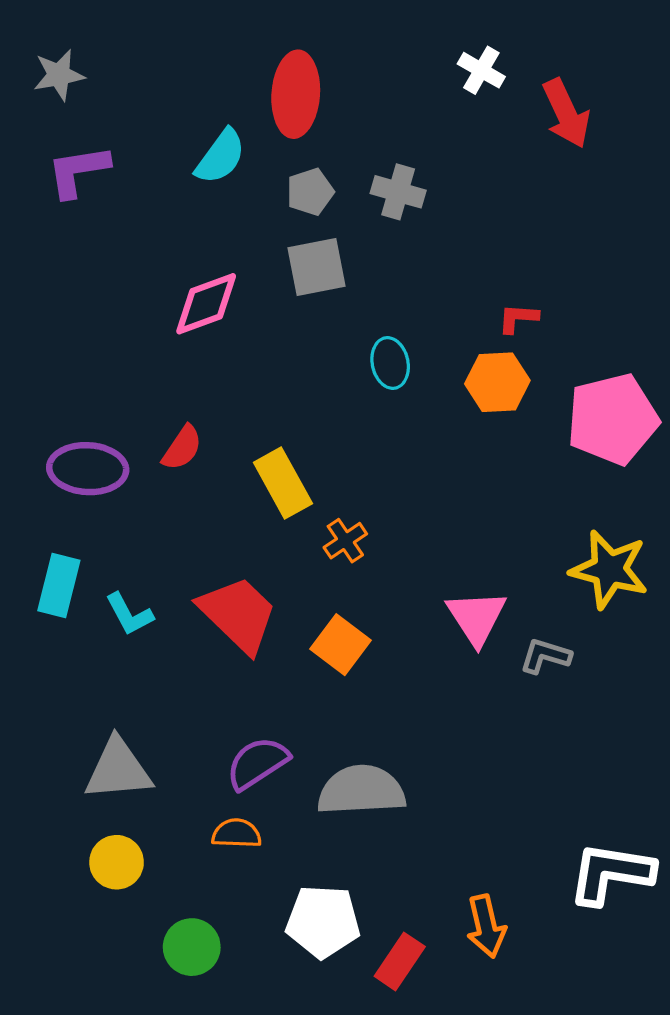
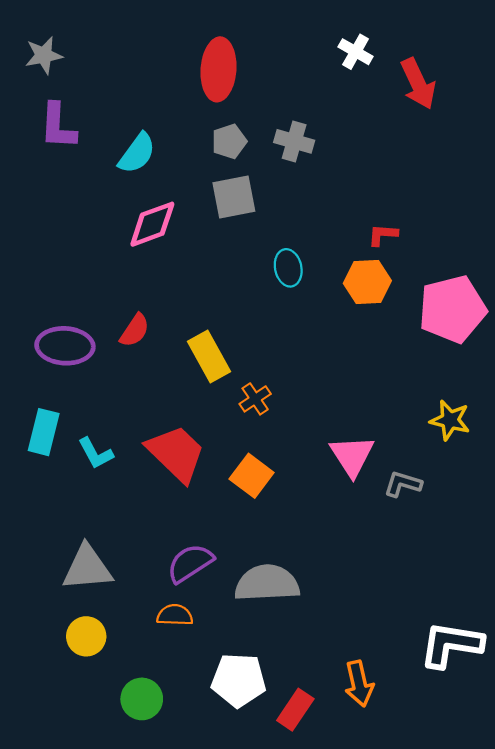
cyan semicircle: (221, 157) -> (137, 153), moved
purple L-shape: (78, 171) -> (58, 126), turned -78
yellow star: (609, 569) -> (450, 420), size x0.7

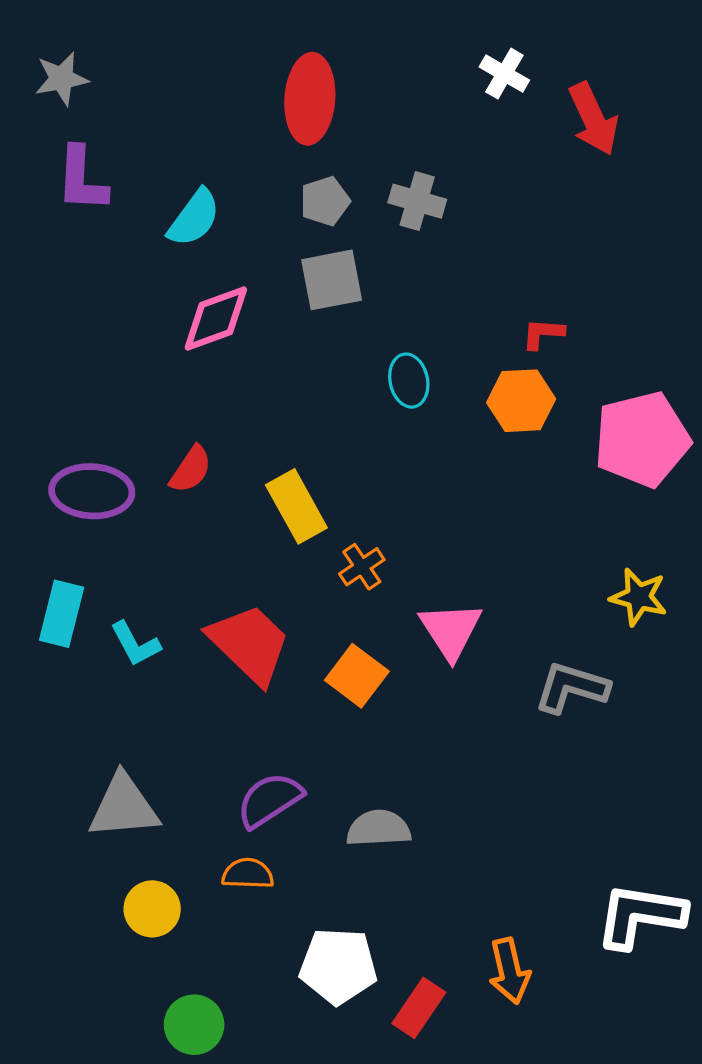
pink triangle: (352, 456) -> (451, 630), moved
gray L-shape: (403, 484) -> (571, 687), size x1.4
gray semicircle: (267, 583) -> (379, 828), size x0.7
yellow circle: (86, 636) -> (152, 909), moved
green circle: (142, 699) -> (194, 1025), moved

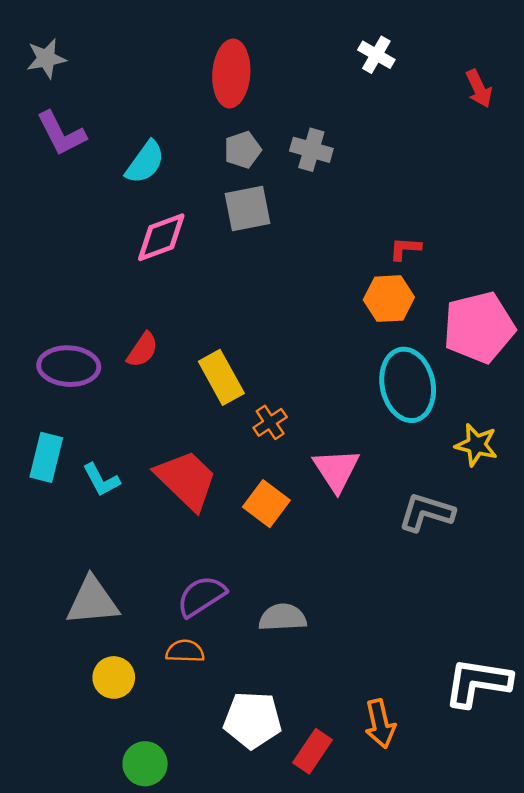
red arrow: (593, 119) -> (479, 89), moved, size x0.7
purple L-shape: (82, 179) -> (61, 134), turned -30
cyan ellipse: (409, 381) -> (408, 385), moved, size x1.8

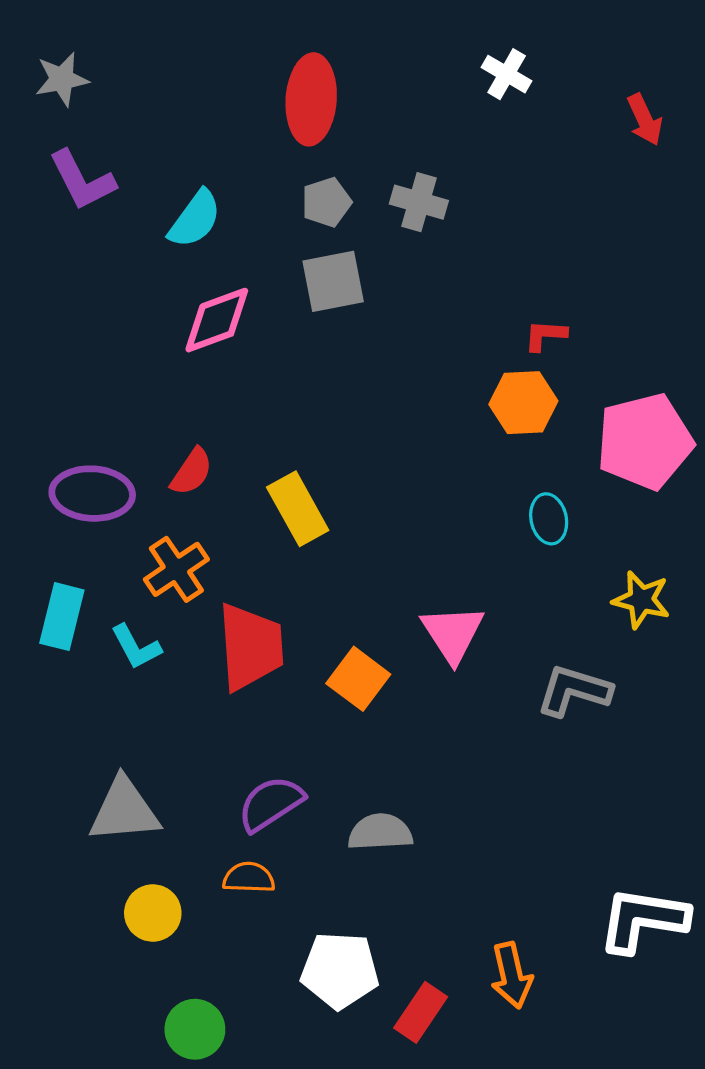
cyan ellipse: (408, 385) -> (549, 519), size x0.5
orange cross: (270, 422) -> (176, 569), moved, size x1.4
red trapezoid: (186, 480) -> (251, 647), turned 42

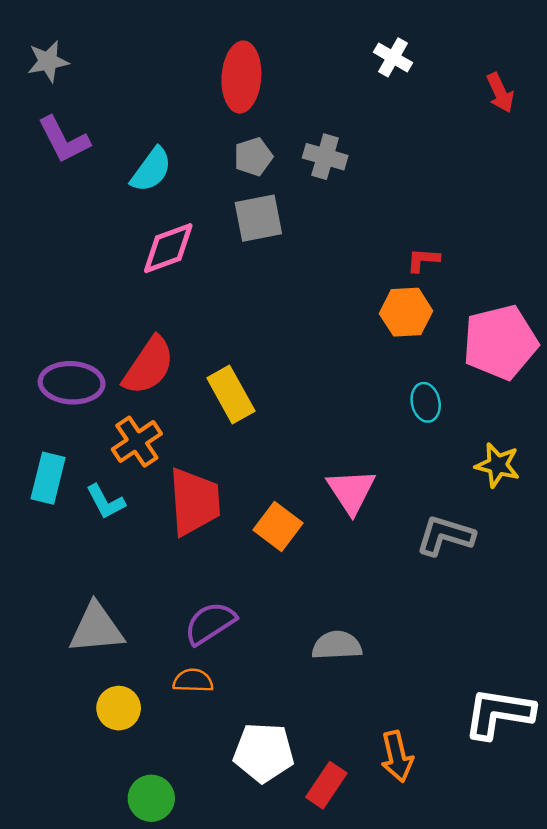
red semicircle: (192, 472) -> (149, 366), size x1.6
gray semicircle: (380, 832) -> (337, 645), moved

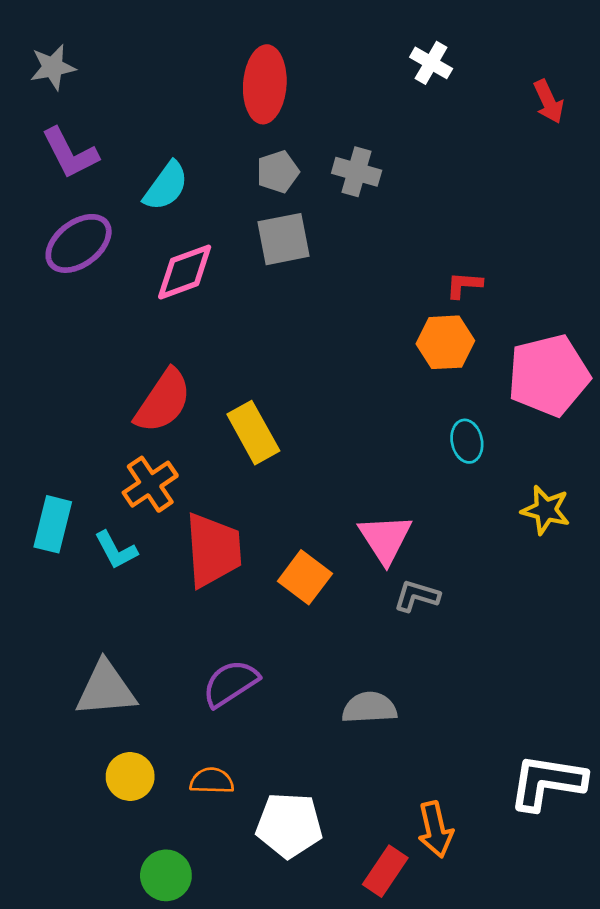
purple ellipse: (72, 383) -> (79, 243), moved, turned -40
gray L-shape: (445, 536) -> (417, 596), moved, size x0.7
orange semicircle: (193, 681) -> (212, 781), moved
red rectangle: (326, 785) -> (385, 871), moved

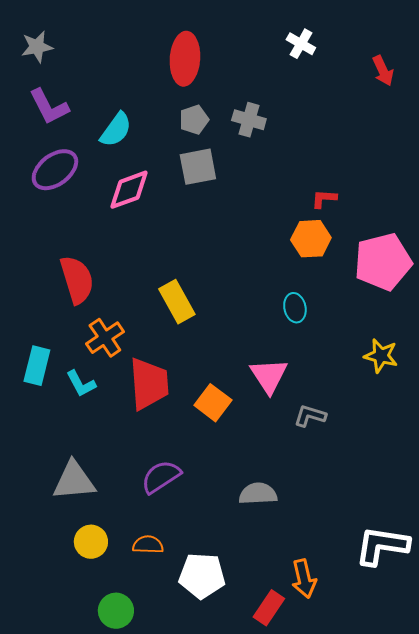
red semicircle: (163, 401) -> (77, 280), moved, turned -51
cyan ellipse: (467, 441) -> (295, 308), moved
gray L-shape: (417, 596) -> (310, 416), moved

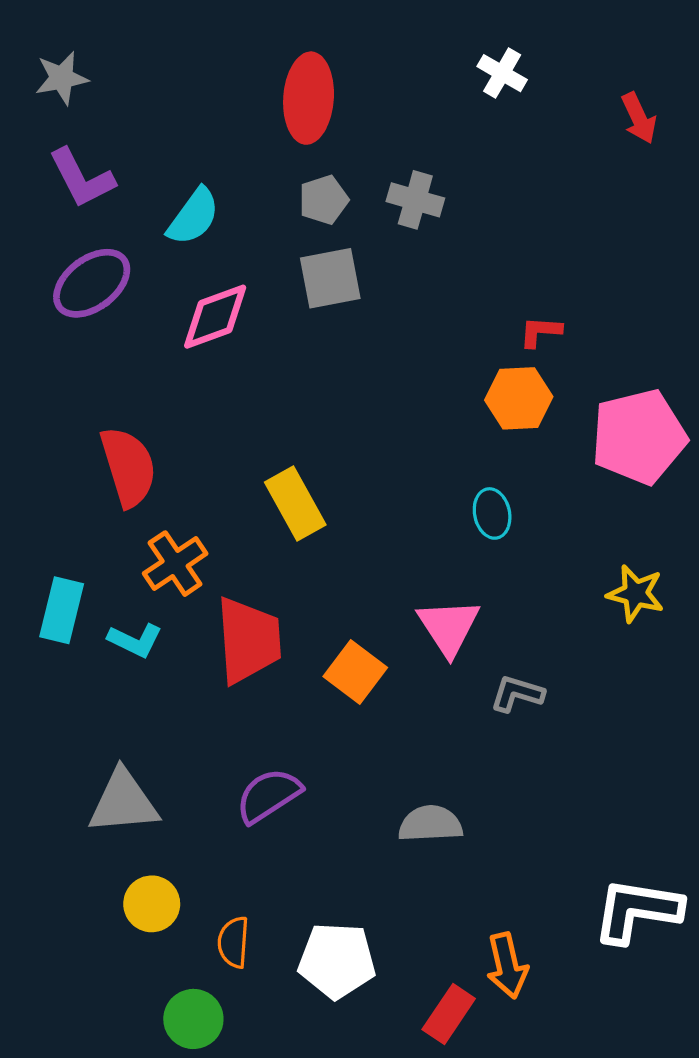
cyan L-shape: (81, 384) -> (135, 640), turned -36
orange semicircle: (148, 545) -> (233, 942), moved, turned -88

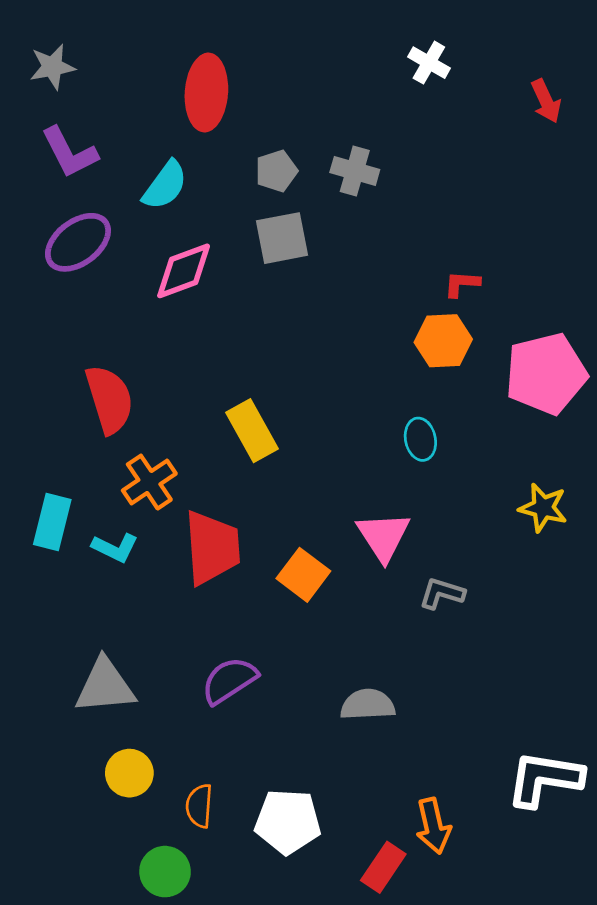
red ellipse: (309, 98) -> (206, 93), moved

